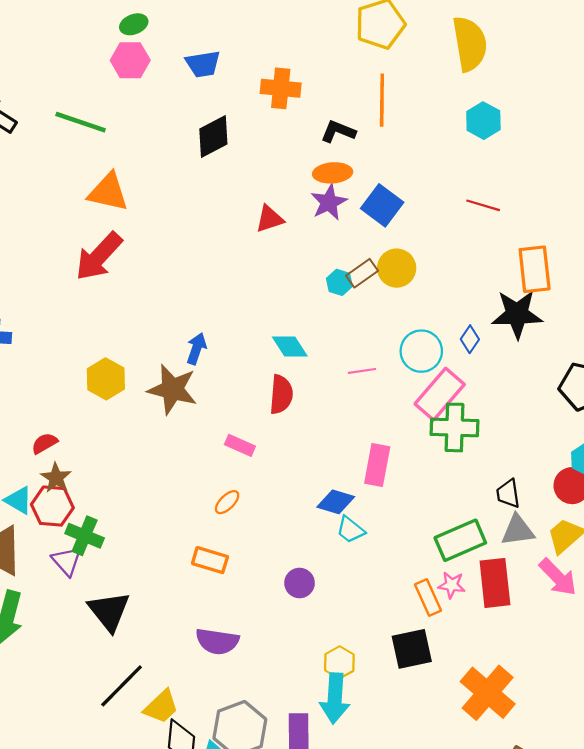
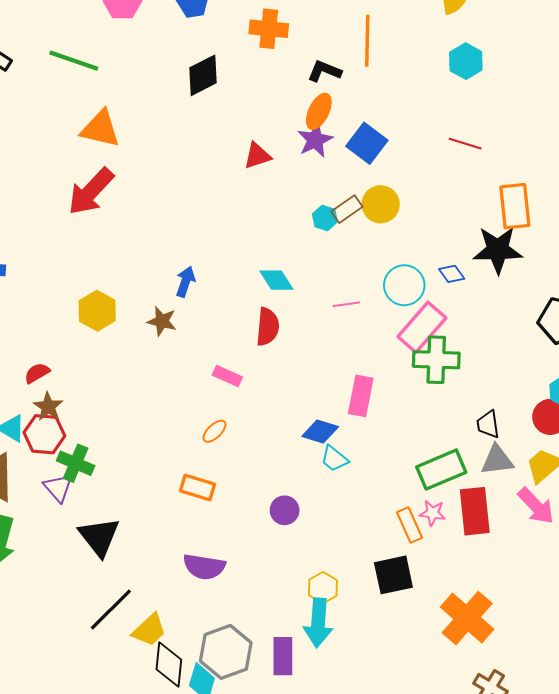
orange ellipse: (333, 173) -> (319, 111), turned -60
blue diamond: (470, 339) -> (452, 274), turned -70
brown star: (172, 389) -> (162, 321), size x0.6

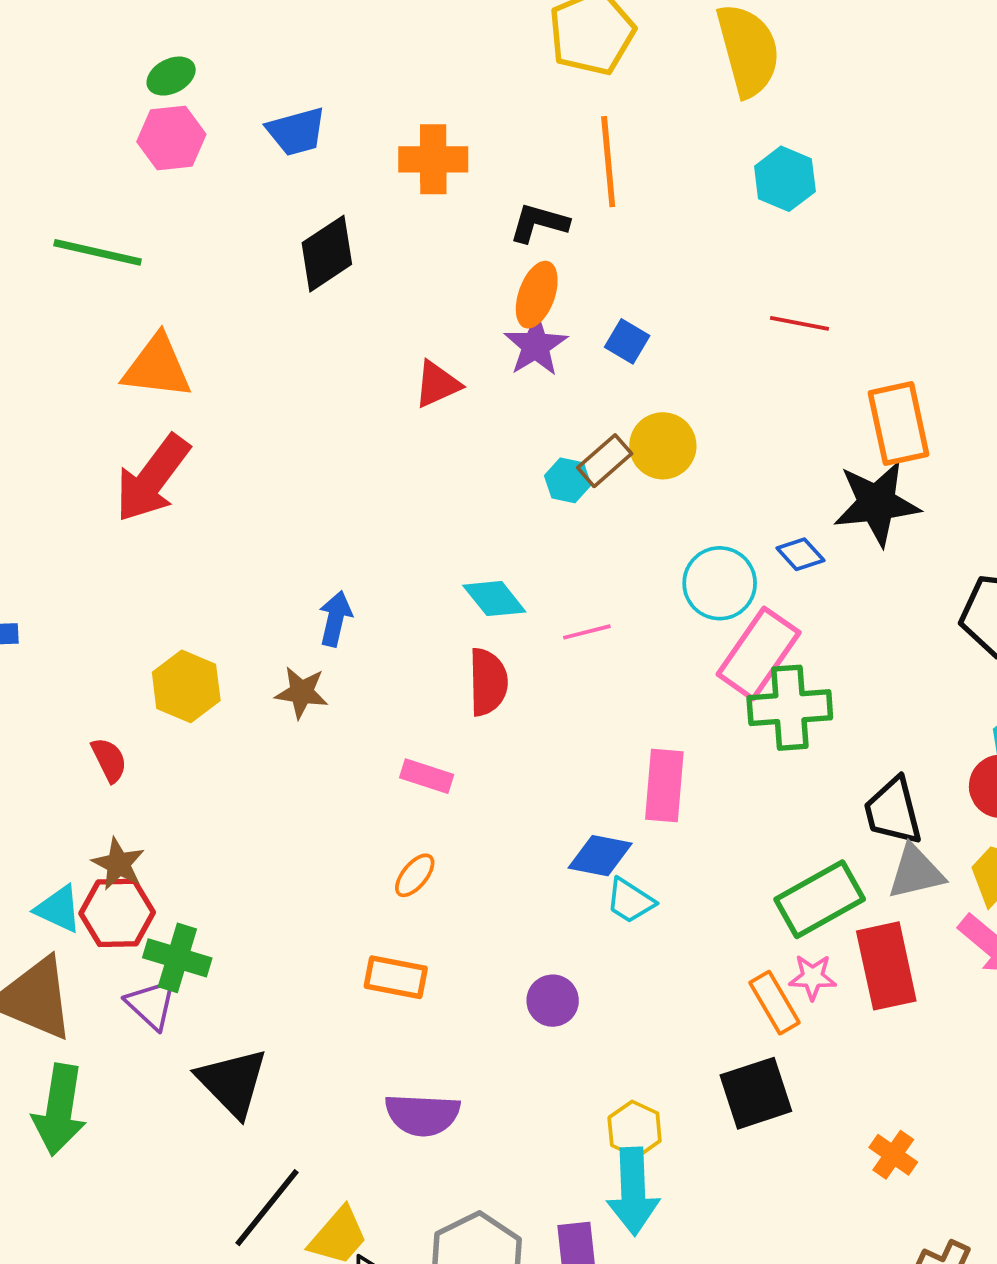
blue square: (367, 143) -> (627, 341), size x0.6
pink line: (346, 304) -> (587, 632), moved
red semicircle: (37, 373) -> (109, 760), moved, turned 100
black trapezoid: (488, 424) -> (893, 811), size x1.4
orange cross: (467, 618) -> (893, 1155), size x0.5

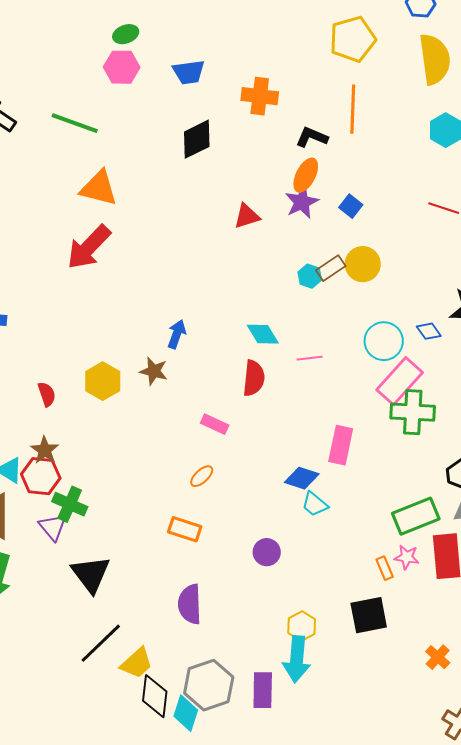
yellow hexagon: (186, 686) -> (103, 381), moved
orange rectangle: (774, 1003) -> (385, 568), size x0.7
purple semicircle: (422, 1115) -> (190, 604), turned 78

